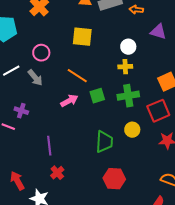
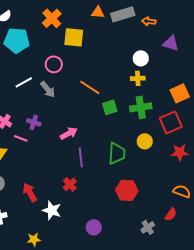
yellow square: (82, 37) -> (74, 37), moved
pink arrow: (69, 101) -> (69, 133), moved
purple line: (49, 146) -> (81, 157), moved

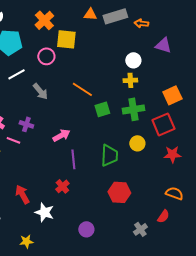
pink circle: (54, 64) -> (46, 56), moved
white line: (24, 82) -> (16, 74), moved

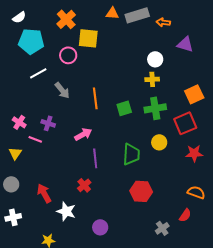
orange line: (82, 89) -> (95, 98), moved, turned 50
purple circle: (86, 229) -> (100, 227), moved

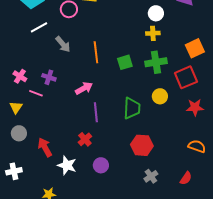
gray circle: (11, 184) -> (19, 133), moved
red semicircle: (185, 215) -> (186, 178), moved
purple circle: (100, 227) -> (101, 165), moved
gray cross: (162, 228) -> (151, 176), moved

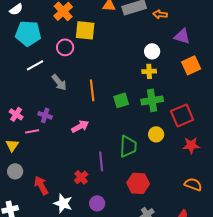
orange square: (195, 48) -> (191, 65), moved
pink line: (36, 93) -> (32, 131), turned -32
purple line: (96, 112) -> (101, 161), moved

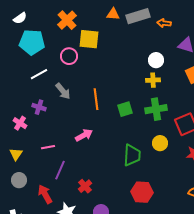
purple cross: (45, 115) -> (39, 107), moved
pink line: (32, 131) -> (48, 147), moved
purple line: (101, 161) -> (60, 170), moved, turned 30

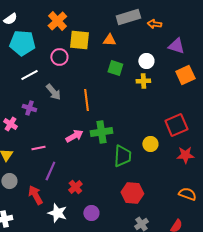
orange triangle: (113, 14) -> (109, 40), moved
green square: (125, 109) -> (115, 68), moved, turned 35
green cross: (156, 109) -> (101, 132), moved

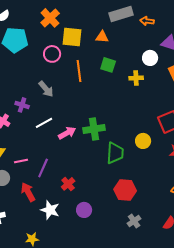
white circle: (146, 61) -> (150, 58), moved
white line: (29, 75) -> (44, 123), moved
orange line: (86, 100) -> (79, 71), moved
pink line: (38, 148) -> (21, 161), moved

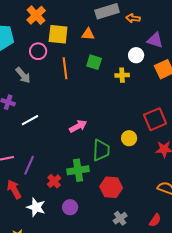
gray arrow: (46, 89) -> (23, 75), moved
green cross: (94, 129) -> (78, 170), moved
pink arrow: (67, 133) -> (78, 126), moved

